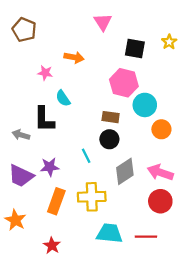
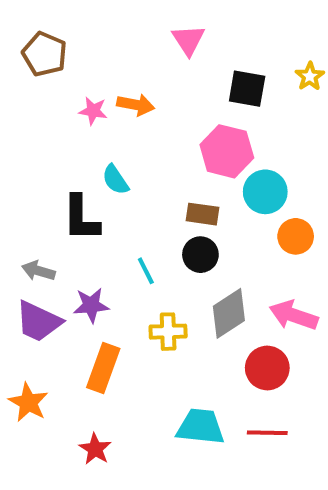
pink star: (45, 73) -> (93, 111), moved
gray arrow: (21, 135) -> (38, 271), moved
cyan line: (86, 156) -> (146, 271), moved
yellow cross: (92, 197) -> (168, 332), moved, size x0.7
red circle: (160, 201) -> (267, 368), moved

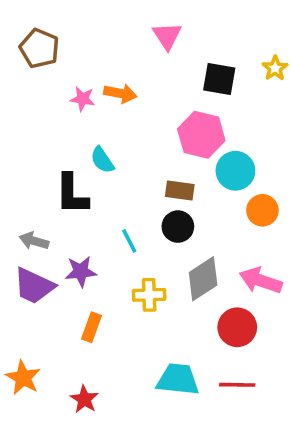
orange rectangle: (103, 368) -> (92, 327), size x0.7
orange star: (28, 402) -> (23, 378), moved

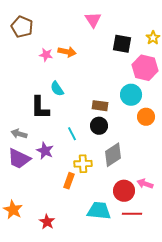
pink hexagon: (201, 135) -> (145, 68), moved
purple star: (81, 272) -> (45, 151), turned 30
pink arrow: (261, 281) -> (145, 184), moved, size x0.7
orange rectangle: (92, 327) -> (69, 181), moved
red circle: (237, 327) -> (124, 191), moved

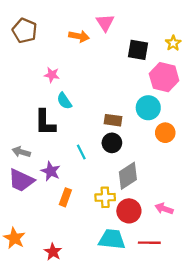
orange arrow: (67, 52) -> (79, 36), moved
pink star: (46, 55) -> (52, 75), moved
yellow cross: (83, 164) -> (105, 197), moved
orange rectangle: (69, 181) -> (65, 197), moved
red circle: (124, 191) -> (129, 211), moved

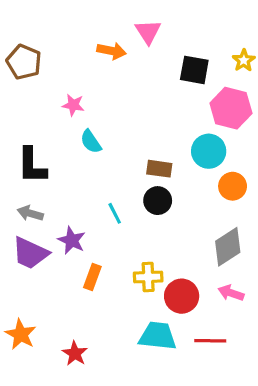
brown pentagon: (25, 31) -> (24, 62), moved
black L-shape: (45, 122) -> (32, 166), moved
gray diamond: (128, 176) -> (228, 247), moved

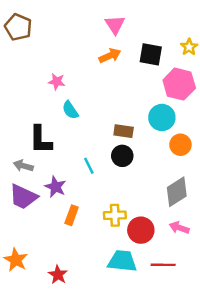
orange arrow: (111, 51) -> (110, 56), moved, turned -35
brown pentagon: (24, 62) -> (18, 27), moved
black L-shape: (32, 166) -> (41, 140), moved

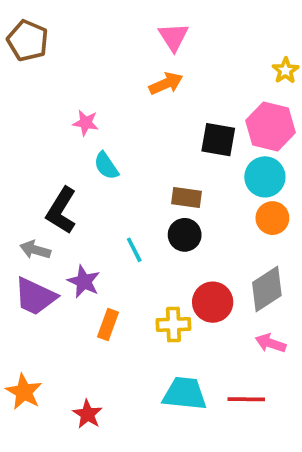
black square: (151, 54) -> (218, 140), moved
cyan circle: (162, 117) -> (265, 177), moved
black L-shape: (41, 140) -> (61, 211), turned 32
red circle: (141, 230) -> (213, 302), moved

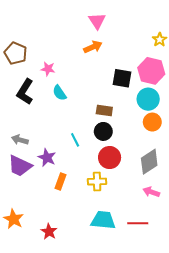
brown pentagon: (28, 41) -> (16, 53), moved
black L-shape: (61, 211) -> (25, 92), moved
red circle: (213, 302) -> (110, 158), moved

